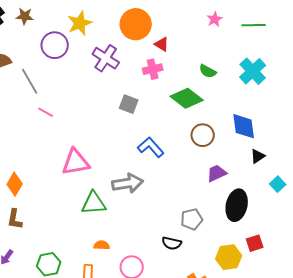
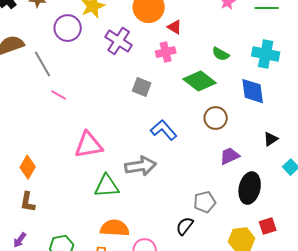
cyan cross: (253, 71) -> (266, 54), turned -36
blue diamond: (244, 126) -> (253, 91), moved
black semicircle: (172, 243) -> (185, 226), turned 114
orange semicircle: (102, 245) -> (115, 228), size x1.8

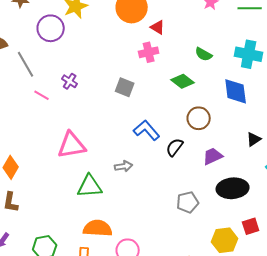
purple cross: (119, 41) -> (70, 81), moved, size x0.6
green diamond: (200, 81) -> (183, 81), size x0.7
gray arrow: (141, 166) -> (124, 166), size x0.6
black ellipse: (250, 188) -> (233, 188), turned 72
black semicircle: (185, 226) -> (175, 147), moved

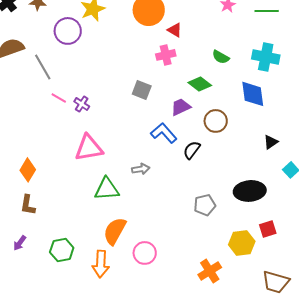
purple cross: (70, 81) -> (82, 104), moved
purple trapezoid: (213, 156) -> (181, 107), moved
orange semicircle: (98, 228) -> (115, 231), turned -64

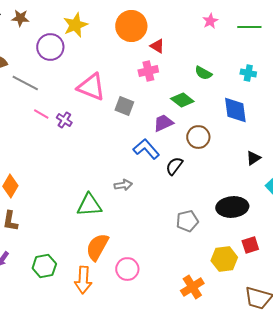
cyan cross: (266, 57) -> (248, 73), size x0.6
gray line: (43, 67) -> (25, 83), turned -32
pink triangle: (89, 148) -> (91, 87), moved, turned 32

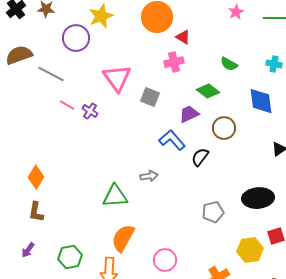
pink triangle: (91, 87) -> (117, 78), turned 32
pink circle: (127, 269) -> (165, 260), moved

